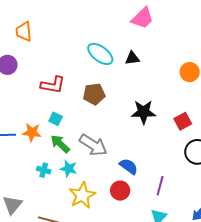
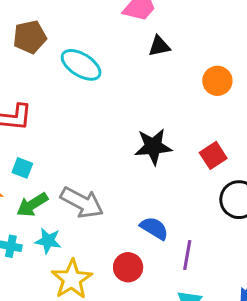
black triangle: (132, 58) -> (159, 46), moved
brown pentagon: (94, 94) -> (30, 37), moved
green arrow: (60, 144) -> (32, 205), turned -70
blue semicircle: (129, 166) -> (154, 228), moved

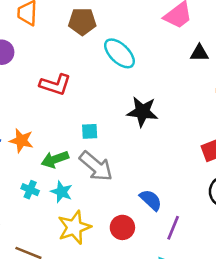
black triangle: (159, 46) -> (199, 53), moved
black star: (153, 147) -> (142, 112), moved
cyan square: (22, 168) -> (90, 131), moved, turned -36

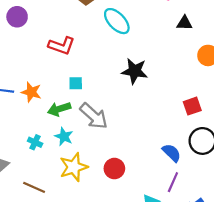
cyan square: (90, 131) -> (76, 83), moved
cyan cross: (30, 190) -> (35, 142), moved
blue semicircle: (151, 200) -> (172, 153), moved
purple line: (173, 228) -> (173, 182), moved

